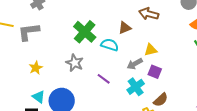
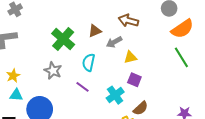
brown triangle: (125, 28) -> (95, 31), moved
cyan semicircle: (110, 45) -> (89, 62), moved, turned -96
gray arrow: (135, 64) -> (114, 42), moved
cyan triangle: (39, 97) -> (16, 95), moved, turned -32

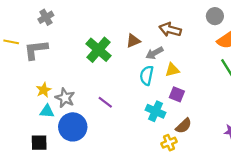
cyan semicircle: (89, 62) -> (147, 75), moved
gray star: (53, 71) -> (65, 98), moved
purple line: (82, 87) -> (105, 102), moved
cyan cross: (115, 95) -> (156, 111), turned -30

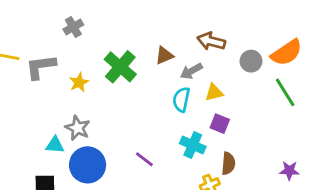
gray circle: (215, 16) -> (251, 61), moved
gray cross: (46, 17) -> (73, 27), moved
yellow star: (44, 90) -> (79, 82), moved
purple line: (105, 102) -> (144, 159), moved
brown semicircle: (184, 126) -> (228, 163), turned -42

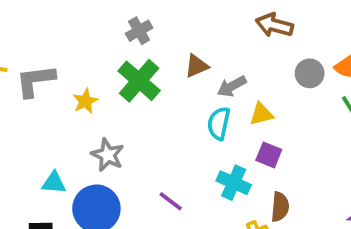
gray cross: (73, 27) -> (139, 31), moved
brown arrow: (211, 41) -> (274, 25), moved
gray star: (78, 128) -> (108, 155), moved

